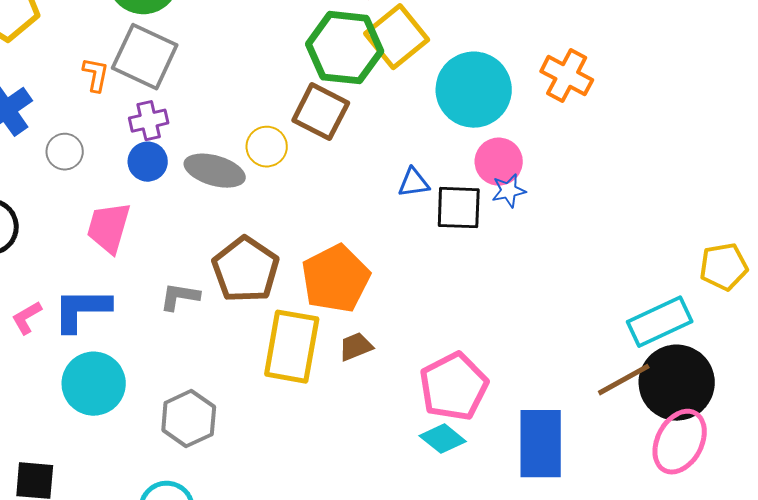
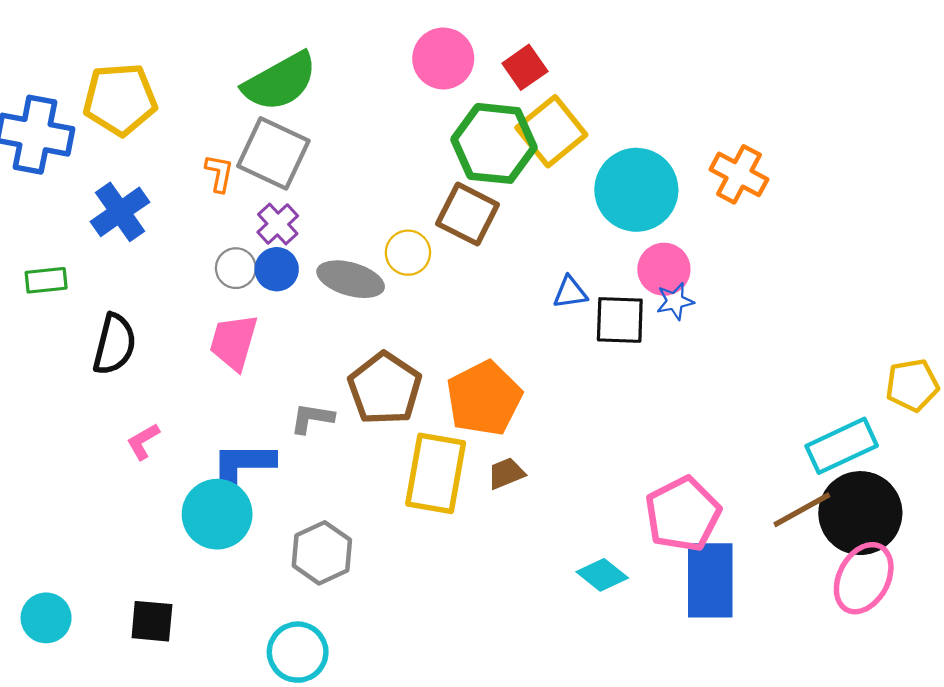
purple cross: (149, 121) -> (278, 224), turned -30
gray circle: (65, 152) -> (236, 268), moved
blue L-shape: (82, 310) -> (242, 466), moved
pink pentagon: (454, 387) -> (683, 514), moved

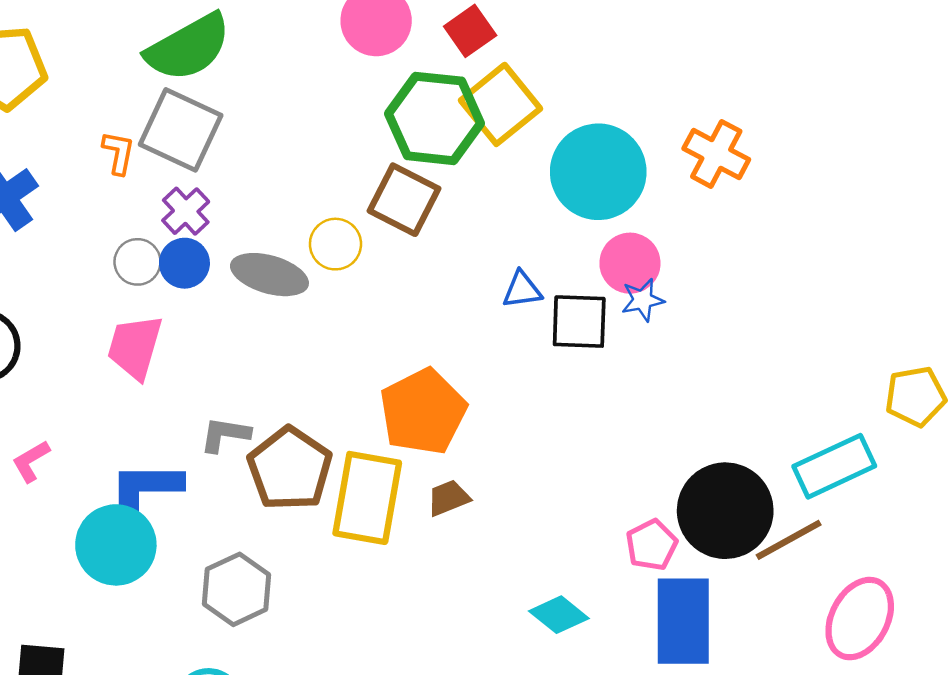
brown pentagon: (385, 388) -> (290, 469), moved
black circle: (860, 513) -> (725, 511), moved
pink pentagon: (683, 514) -> (652, 545), size x0.6

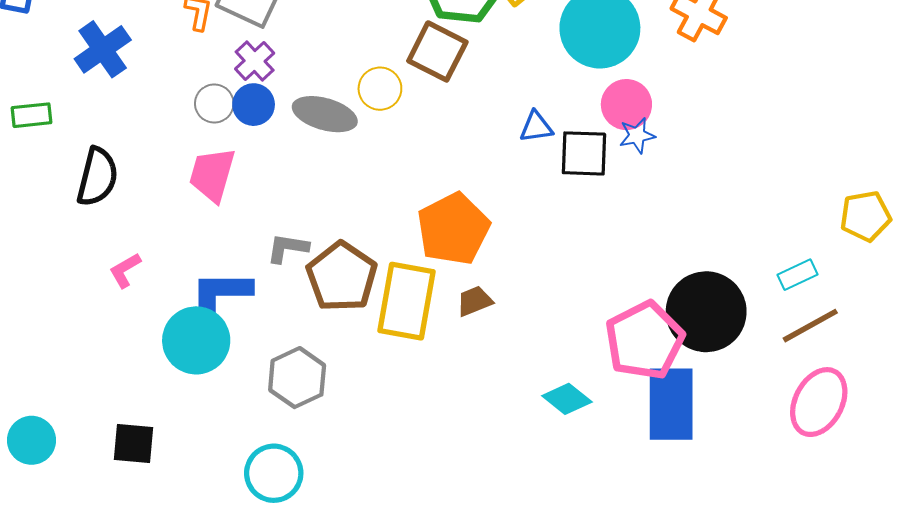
cyan rectangle: (834, 466) -> (798, 275), size x0.6
brown line: (789, 540) -> (810, 326), moved
pink pentagon: (652, 545) -> (645, 340), size x1.8

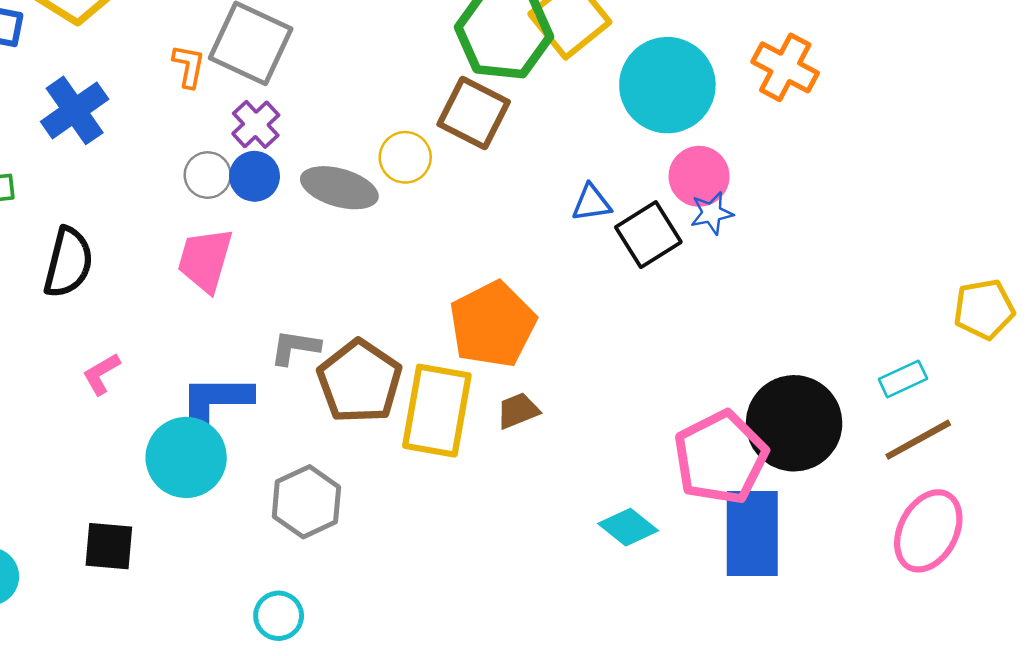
black square: (584, 153) -> (648, 235), turned -34
black square: (134, 443) -> (109, 546), moved
cyan circle: (274, 473) -> (279, 616), size x0.7

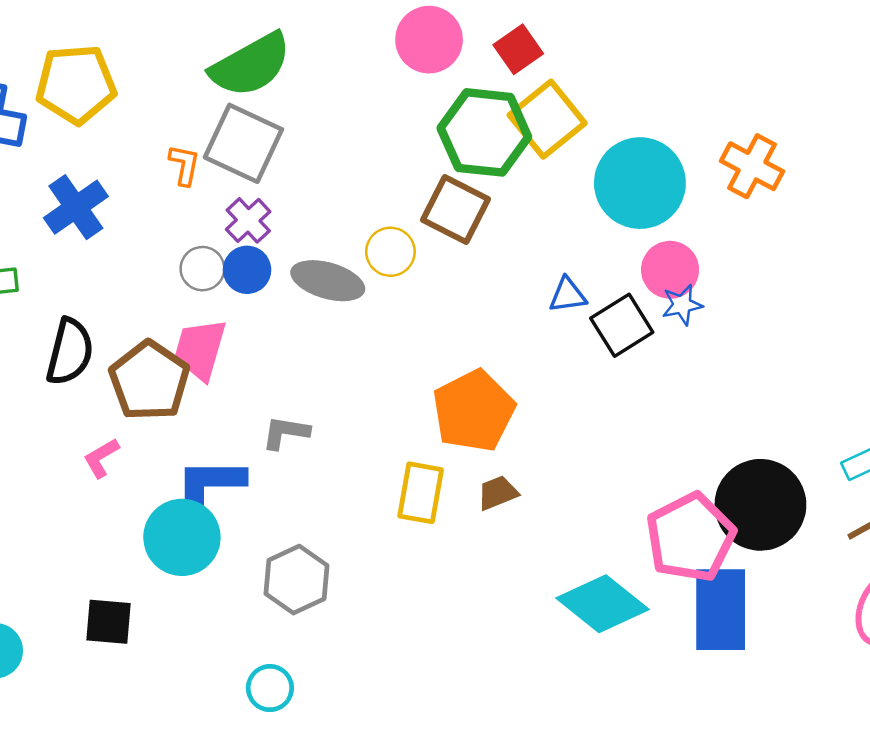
brown pentagon: (360, 381) -> (149, 381), moved
yellow rectangle: (437, 411) -> (421, 493), size x0.7
cyan diamond: (628, 527) -> (603, 604), size x1.6

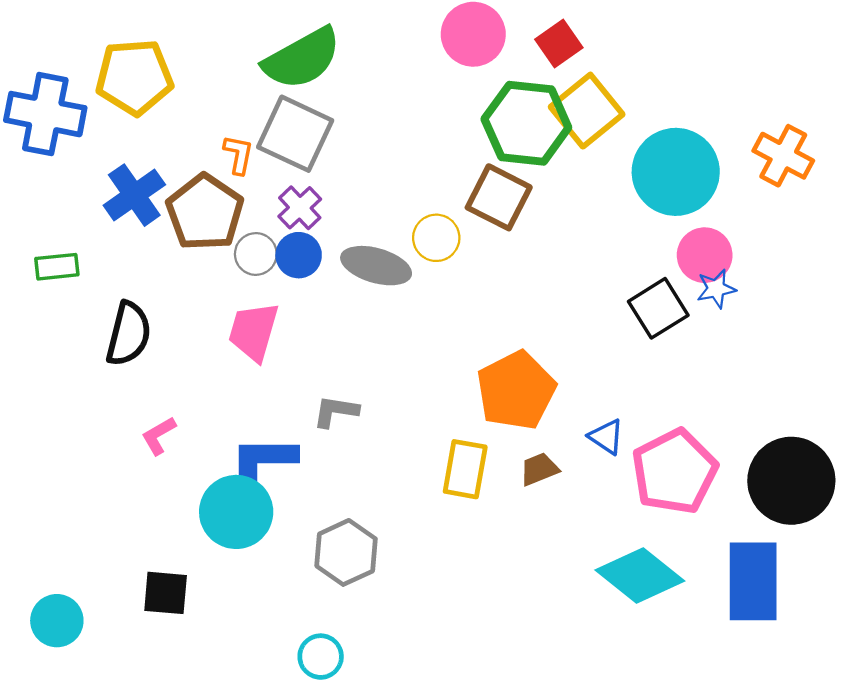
blue triangle: (568, 295) -> (606, 437), moved, turned 42
brown pentagon: (149, 381) -> (205, 212), moved
pink pentagon: (691, 537) -> (675, 471), moved

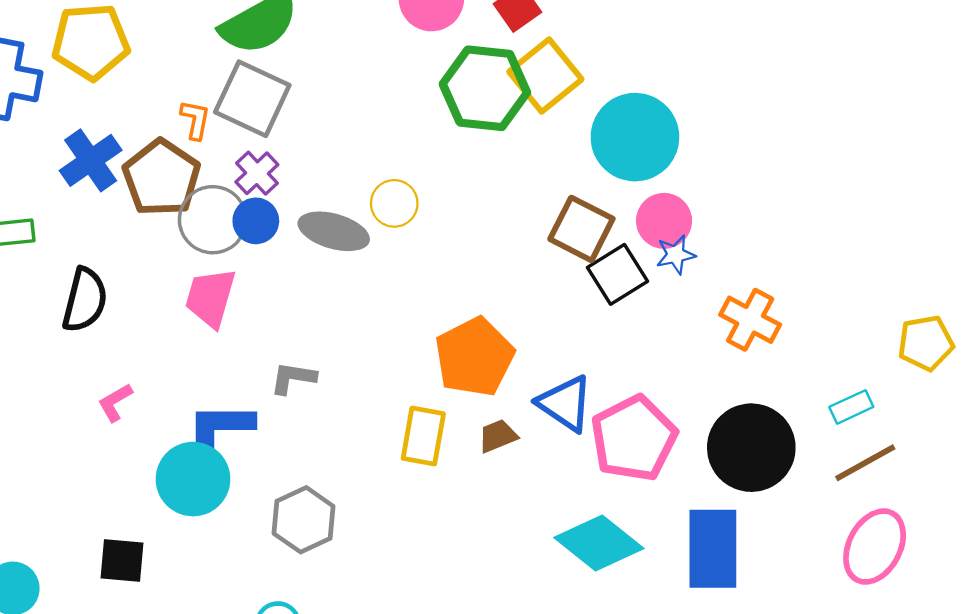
orange cross: (783, 156) -> (750, 320), moved
brown square: (499, 197) -> (581, 229), moved
gray circle: (256, 254) -> (213, 220), size x1.6
blue triangle: (606, 437) -> (565, 403), size x1.6

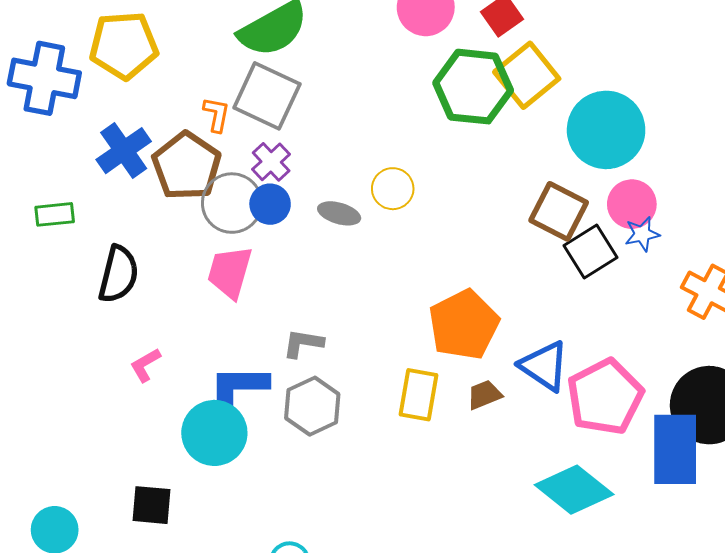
gray ellipse: (334, 231) -> (339, 213), size x0.7
gray hexagon: (303, 520) -> (312, 406), moved
blue rectangle: (713, 549) -> (675, 449), moved

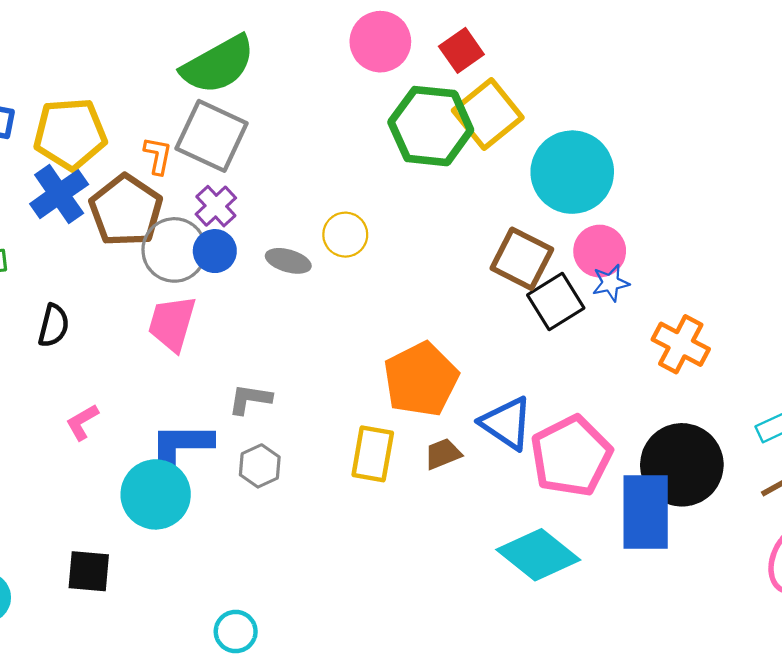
yellow pentagon: (124, 45) -> (70, 134), moved
black semicircle: (119, 274) -> (54, 326), size x0.7
gray hexagon: (312, 406) -> (260, 466), size x0.7

